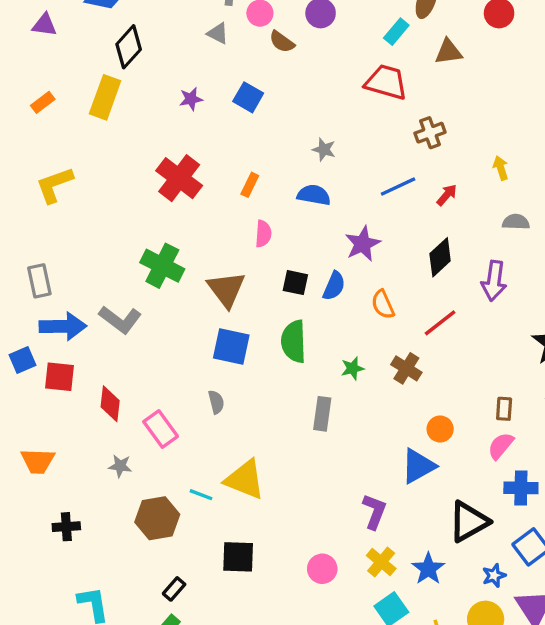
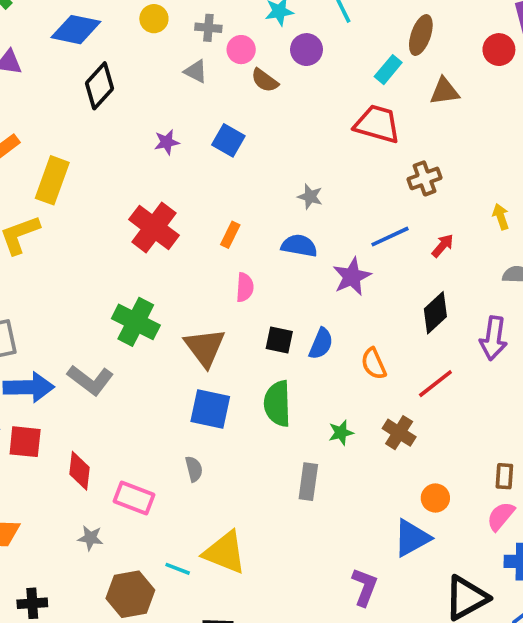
yellow rectangle: (105, 97) -> (52, 180), moved
purple star: (363, 244) -> (352, 276), moved
pink rectangle: (161, 429) -> (134, 498), turned -33

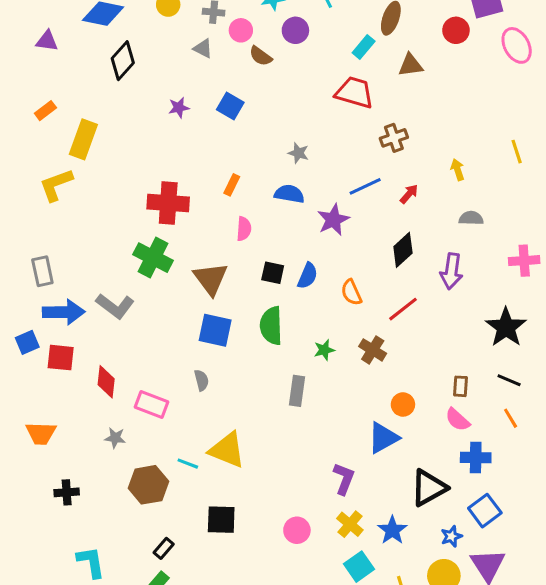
red cross: (154, 227) -> (168, 203), moved, turned -33
pink semicircle: (501, 516) -> (457, 420), turned -88

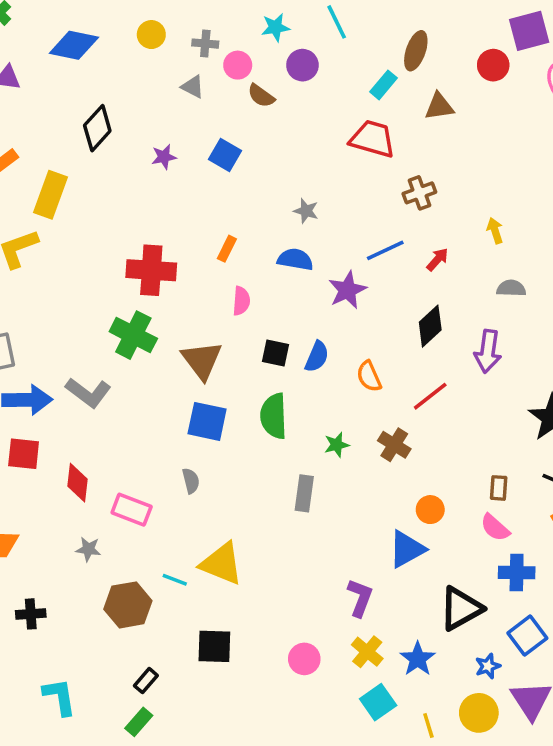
black diamond: (123, 61) -> (97, 128), moved

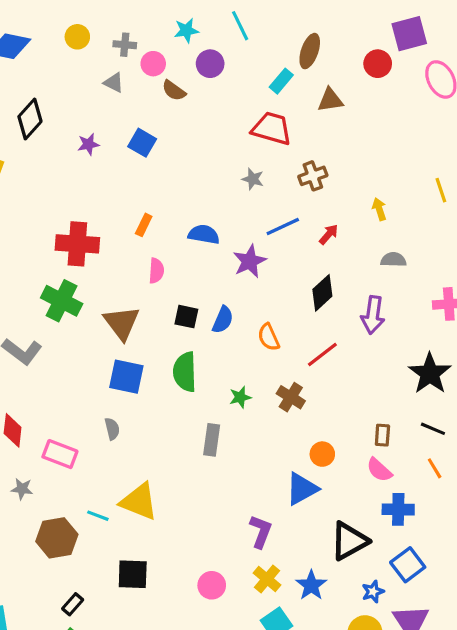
gray star: (306, 211) -> (253, 179), moved

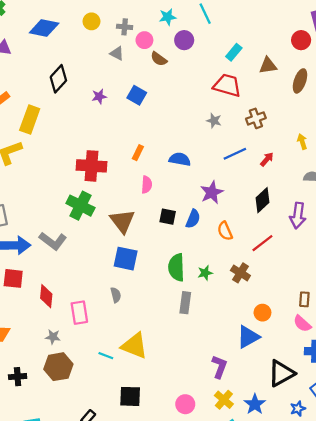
brown ellipse: (310, 51) -> (300, 81), moved
purple star: (250, 261) -> (212, 192), moved
green semicircle: (185, 372) -> (176, 267), moved
pink rectangle: (60, 454) -> (79, 313), turned 60
brown hexagon: (57, 538) -> (58, 367), moved

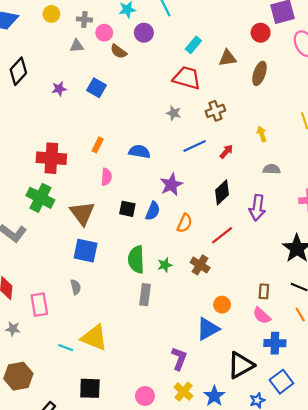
gray triangle: (117, 53) -> (77, 46), turned -32
orange semicircle: (225, 231) -> (185, 223), turned -132
brown hexagon: (58, 367) -> (18, 376), moved

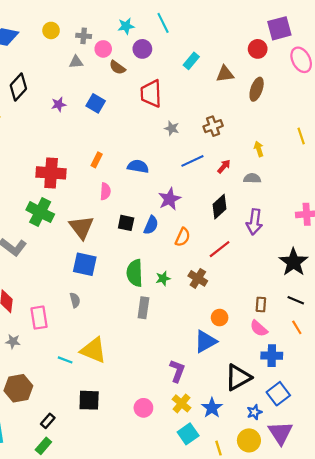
red trapezoid: (187, 78) -> (151, 94), moved, turned -108
gray semicircle: (272, 169) -> (252, 178), moved

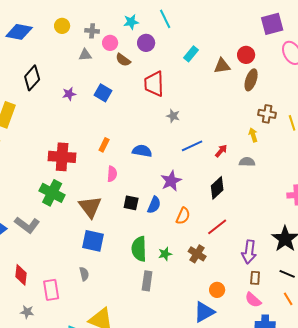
red circle: (258, 49) -> (246, 55), moved
brown cross: (213, 126) -> (267, 114), moved, turned 30
purple arrow: (254, 222) -> (249, 252), moved

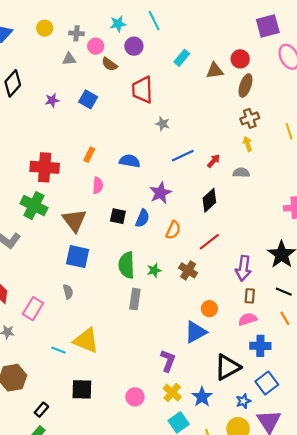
brown cross: (267, 114) -> (250, 118), moved, turned -30
pink rectangle: (51, 290) -> (33, 309), turned 40
pink semicircle: (253, 300) -> (248, 319), turned 120

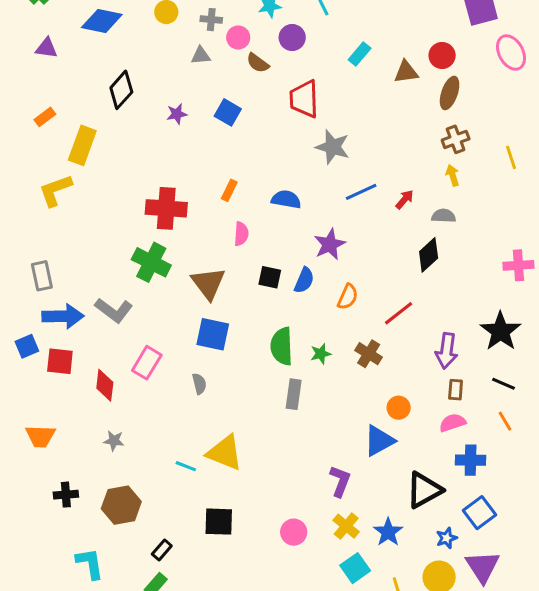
gray star: (163, 124) -> (333, 147), size x1.6
black diamond: (209, 200) -> (429, 255), moved
pink rectangle: (33, 309) -> (147, 363), moved

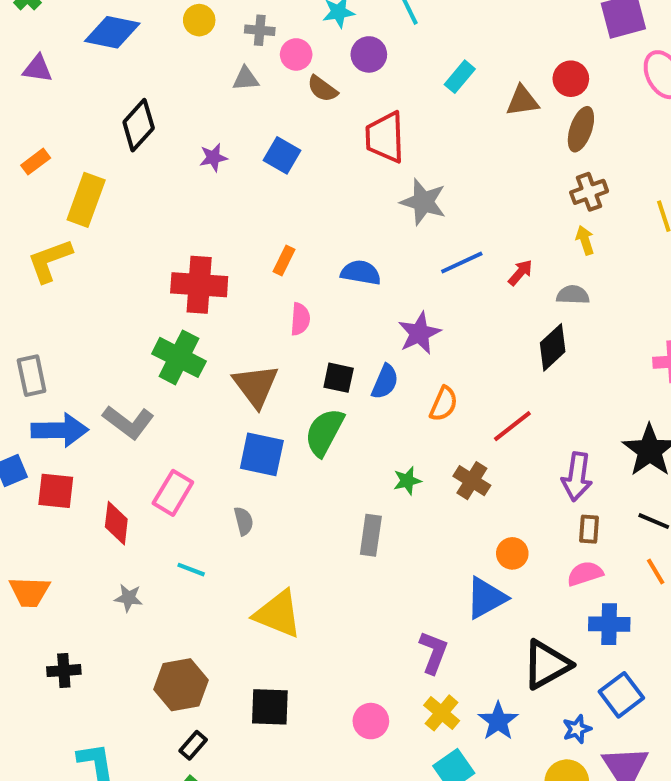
green semicircle: (282, 346) -> (324, 432), moved, turned 30
cyan line: (186, 466) -> (191, 570), moved
brown hexagon: (121, 505) -> (181, 685), moved

